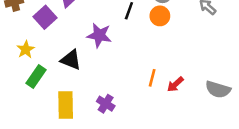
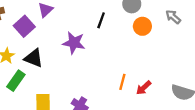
orange circle: (160, 16) -> (142, 26), moved
black triangle: (71, 60) -> (34, 58), moved

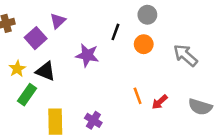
gray arrow: (173, 17) -> (185, 55), moved, size x1.5
orange circle: (142, 26) -> (144, 44), moved
orange line: (122, 82) -> (138, 96), turned -35

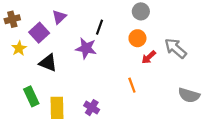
black line: (115, 32) -> (99, 27), moved
yellow star: (17, 69) -> (19, 48), moved
green rectangle: (27, 95) -> (31, 96), moved, turned -60
red arrow: (160, 102) -> (149, 57), moved

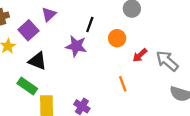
orange circle: (137, 38) -> (117, 38), moved
gray arrow: (175, 48) -> (167, 61), moved
green rectangle: (31, 96) -> (27, 86), moved, turned -30

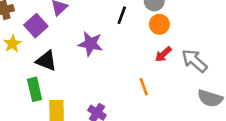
black line: (90, 25) -> (122, 15), moved
orange circle: (117, 38) -> (159, 24), moved
green rectangle: (27, 86) -> (35, 89), turned 42

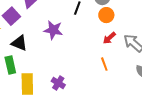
orange line: (144, 87) -> (104, 64), moved

